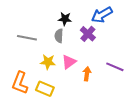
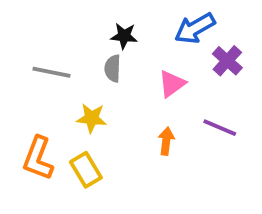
purple cross: (88, 34) -> (227, 61), moved
pink triangle: (69, 62) -> (172, 84), moved
yellow rectangle: (45, 89) -> (86, 170), turned 36

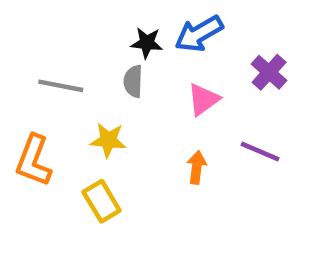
blue arrow: (195, 28) -> (199, 34), moved
orange L-shape: (38, 158) -> (34, 161), moved

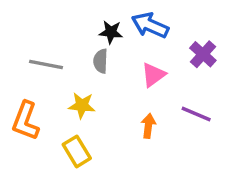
blue arrow: (199, 34) -> (150, 25), turned 54

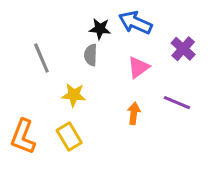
gray line: (46, 64) -> (41, 58), turned 56
orange L-shape: (26, 121) -> (23, 137), moved

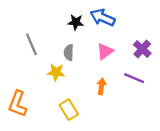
purple cross: (183, 49) -> (142, 49), moved
gray semicircle: (91, 55) -> (69, 52), moved
yellow rectangle: (69, 137) -> (69, 110), moved

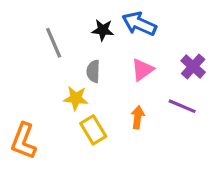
gray line: (31, 44) -> (54, 43), moved
yellow rectangle: (69, 110) -> (93, 130), moved

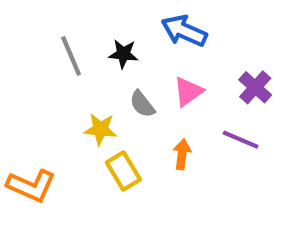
black star: (103, 30) -> (123, 54), moved
gray semicircle: (93, 71) -> (142, 104), moved, turned -40
orange L-shape: (24, 141) -> (31, 186), turned -87

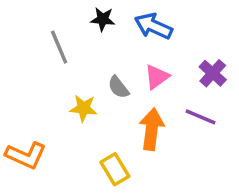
black star: (123, 54) -> (103, 19), moved
orange arrow: (182, 154) -> (152, 129), size x1.6
yellow rectangle: (123, 171) -> (115, 169), moved

